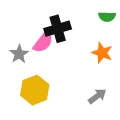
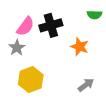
pink semicircle: (43, 42) -> (25, 26), moved
orange star: (102, 53) -> (80, 47), moved

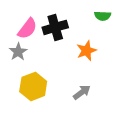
orange star: (80, 47) -> (86, 51), turned 30
gray arrow: (86, 85) -> (82, 92), moved

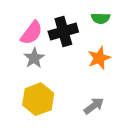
green semicircle: (103, 16) -> (100, 18), moved
gray star: (18, 52) -> (34, 58), moved

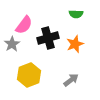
black cross: (63, 32) -> (48, 38), moved
gray star: (34, 58) -> (12, 44), moved

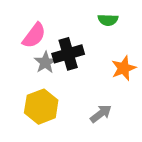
gray star: (12, 44) -> (45, 62), moved
orange star: (75, 44) -> (124, 68), moved

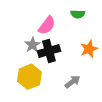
pink semicircle: (34, 35) -> (47, 25), moved
black cross: (68, 54) -> (49, 51), moved

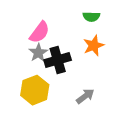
pink semicircle: (47, 25) -> (40, 32), moved
orange star: (89, 49) -> (94, 46), moved

